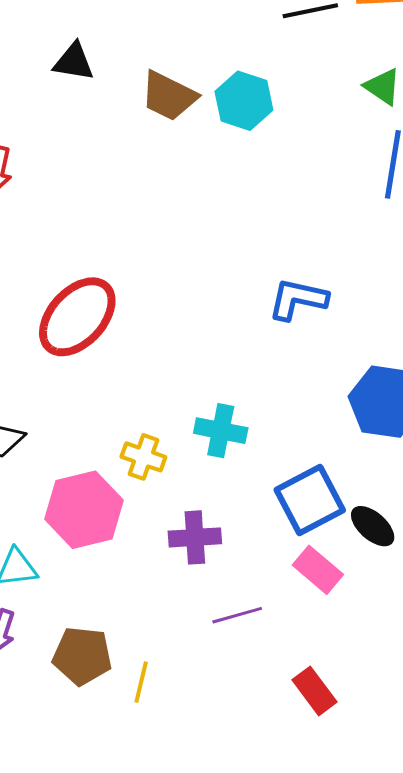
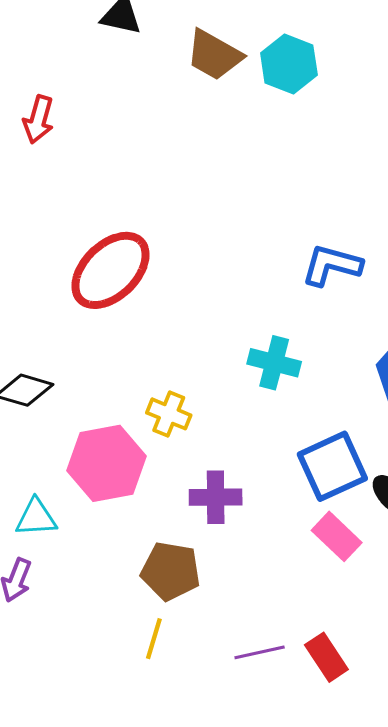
cyan cross: (221, 431) -> (274, 363), moved
purple line: (237, 615) -> (260, 652), moved
brown pentagon: (82, 656) -> (171, 571), moved

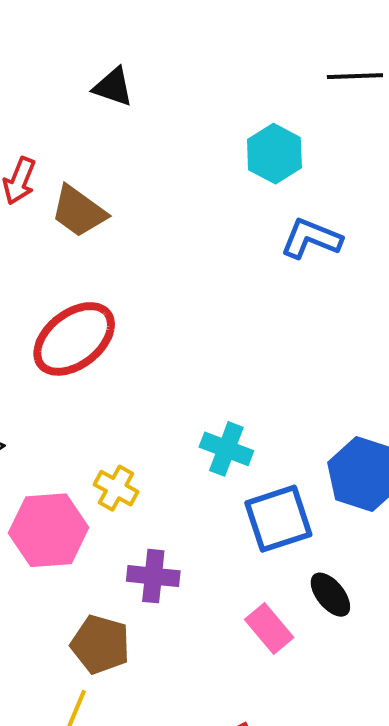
brown trapezoid: (214, 55) -> (79, 211), moved
blue L-shape: (332, 265) -> (311, 239), moved
blue square: (332, 466) -> (278, 519), moved

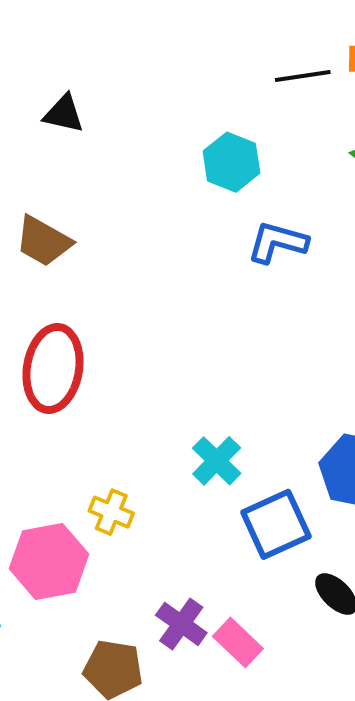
red ellipse: (74, 339) -> (53, 368), turned -36
cyan cross: (226, 449) -> (217, 461), turned 30
purple cross: (153, 576) -> (181, 624), moved, turned 36
pink rectangle: (269, 628) -> (238, 642), moved

